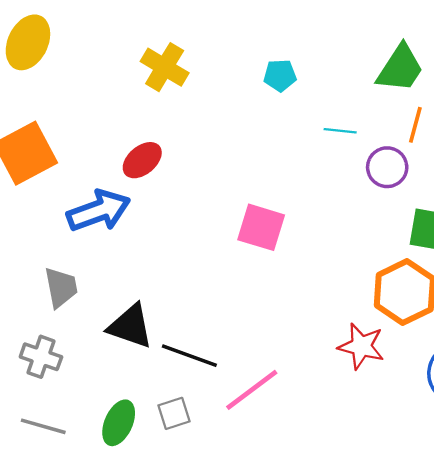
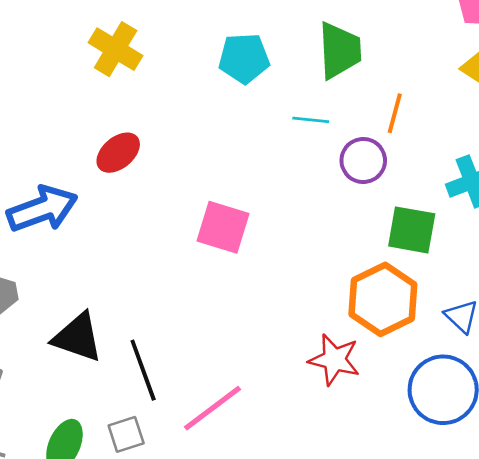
green trapezoid: (400, 68) -> (340, 50), moved, turned -36
cyan pentagon: (280, 75) -> (244, 58), size x1.4
red ellipse: (142, 160) -> (118, 153), moved
black line: (189, 356) -> (143, 370), turned 50

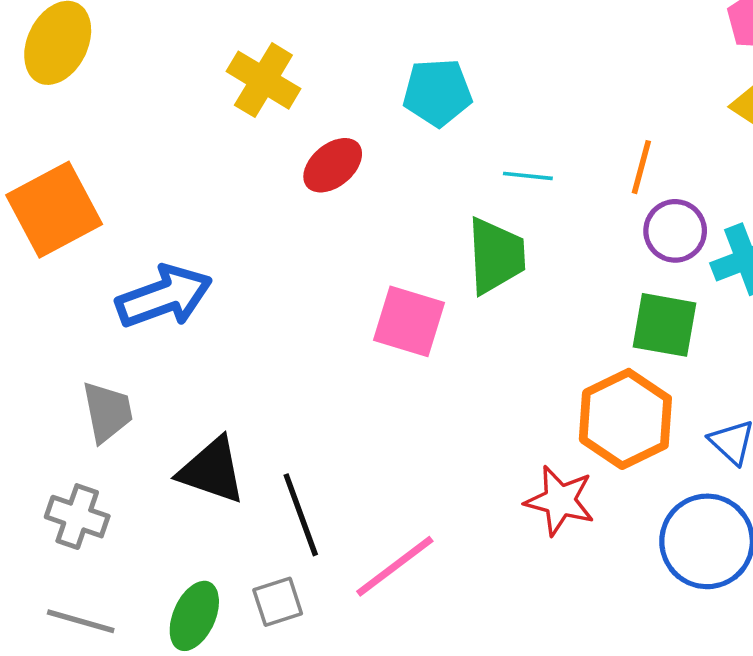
green trapezoid: (340, 50) -> (496, 256), moved
red ellipse: (118, 153) -> (333, 165), moved
purple circle: (363, 160) -> (675, 231), moved

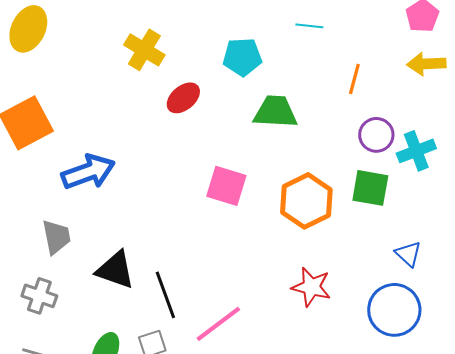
orange line: (641, 167) -> (354, 79), moved
cyan line: (528, 176) -> (309, 26), moved
green trapezoid: (496, 256) -> (275, 112), moved, turned -84
orange hexagon: (625, 419) -> (306, 201), moved

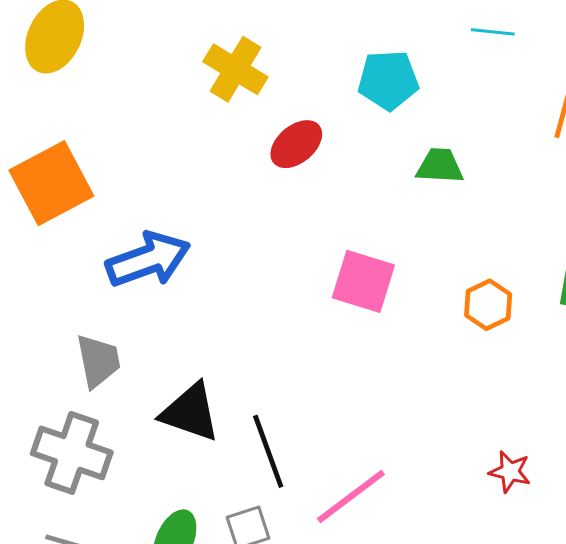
green trapezoid: (275, 112) -> (440, 166), size x0.7
orange hexagon: (306, 201) -> (488, 305), size x0.6
red star: (311, 287) -> (510, 472), moved, size x0.7
gray cross: (39, 296) -> (72, 453), size x1.4

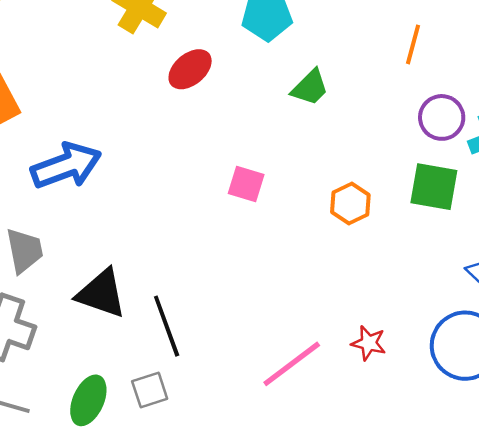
green trapezoid: (440, 166) -> (310, 88), turned 132
pink square: (363, 281) -> (246, 184), size x0.7
pink line: (351, 497) -> (292, 364), moved

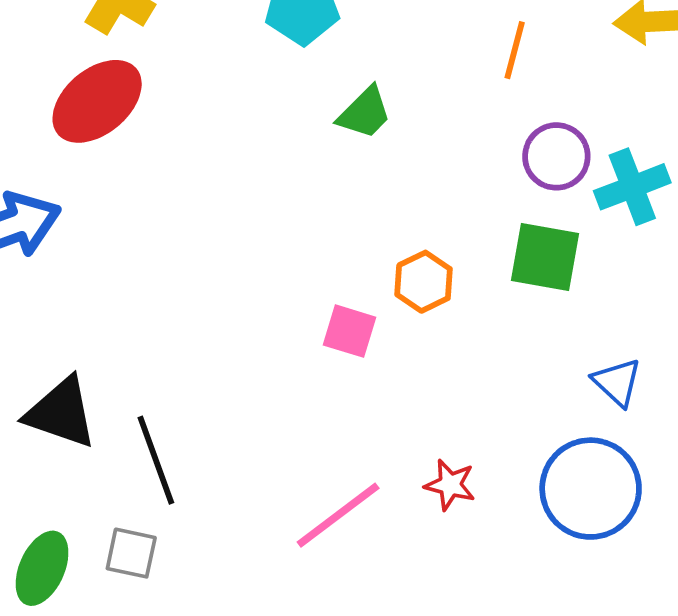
red ellipse: (190, 69) -> (97, 101), moved, size x1.4
pink square: (246, 184) -> (349, 331), moved
gray square: (150, 390) -> (131, 553), turned 30

